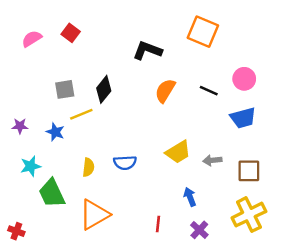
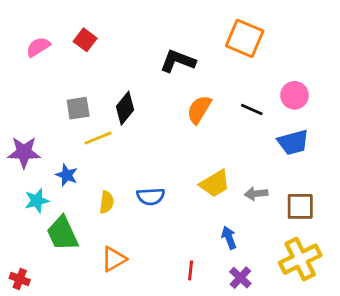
purple star: (20, 126) -> (24, 152), size x1.6
blue star: (55, 132) -> (67, 175), moved
orange triangle: (94, 215) -> (114, 259), size x0.7

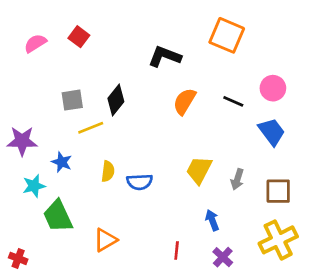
blue trapezoid: (293, 142) -> (272, 132), turned -112
yellow trapezoid: (215, 184) -> (199, 170), turned 148
gray arrow: (256, 194) -> (237, 179), turned -66
yellow semicircle: (107, 202) -> (108, 171), moved

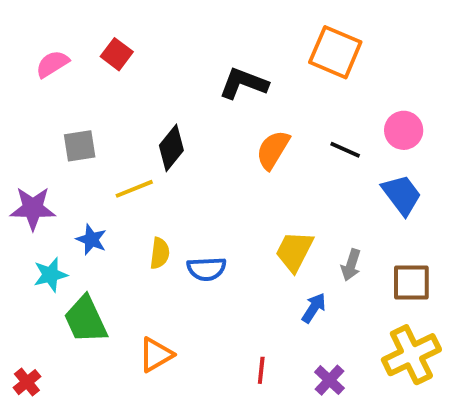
gray square: (72, 100) -> (80, 146), moved
blue arrow: (212, 220) -> (314, 308), moved, turned 54
red cross: (18, 258) -> (27, 382), turned 30

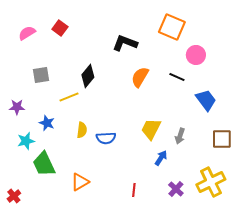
pink circle: (404, 130) -> (196, 55), moved
purple star: (33, 208) -> (17, 107), size x0.7
brown square: (411, 283) -> (222, 139), moved
purple cross: (329, 380) -> (176, 189), moved

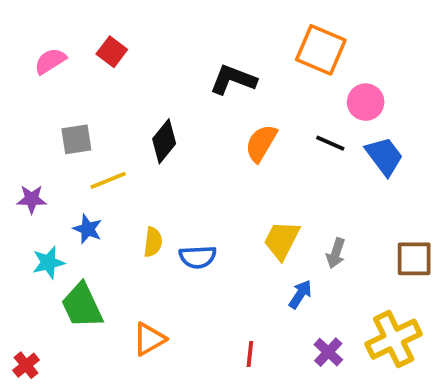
yellow line: (69, 97) -> (108, 180), moved
blue trapezoid: (206, 100) -> (384, 156), moved

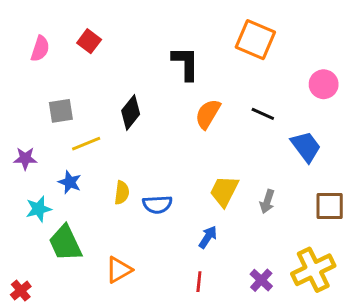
pink semicircle: (50, 61) -> (40, 49), turned 140
black L-shape: (233, 80) -> (186, 63), turned 69
pink circle: (366, 102) -> (324, 84), moved
blue trapezoid: (384, 156) -> (306, 147), moved
blue arrow: (300, 294) -> (208, 237), moved

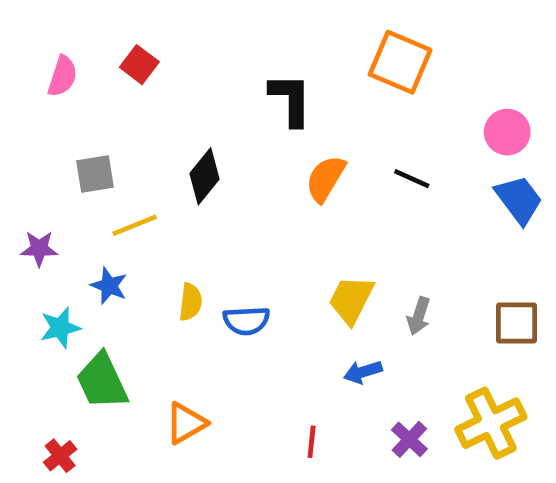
blue trapezoid: (306, 147) -> (519, 200), moved
blue arrow: (208, 237) -> (363, 372), moved, turned -140
red cross: (21, 291) -> (60, 456), moved

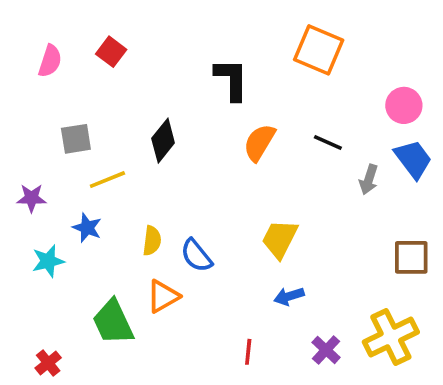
gray arrow: (419, 316) -> (369, 180), moved
blue semicircle: (246, 321) -> (196, 255), turned 54
green trapezoid: (102, 381) -> (113, 322), moved
orange triangle: (186, 423) -> (163, 296), moved

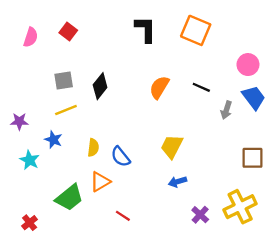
black L-shape: (232, 79) -> (146, 29), moved
gray square: (76, 139) -> (64, 80), moved
cyan star: (48, 261) -> (30, 160), turned -30
green trapezoid: (113, 322) -> (69, 198), turned -104
red line: (248, 352) -> (123, 216), moved, turned -63

